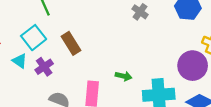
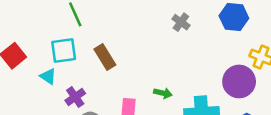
cyan square: (34, 38) -> (64, 51), turned 30
purple cross: (44, 67) -> (75, 97), moved

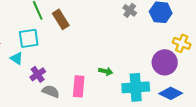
gray cross: (181, 22) -> (130, 10), moved
brown rectangle: (105, 57) -> (61, 19), moved

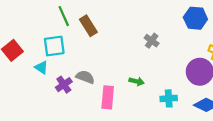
gray cross: (130, 10) -> (152, 41), moved
cyan cross: (136, 87) -> (169, 98), size x0.6
gray semicircle: (51, 91) -> (85, 77), moved

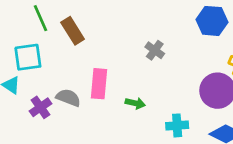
pink rectangle: (108, 97) -> (99, 84), moved

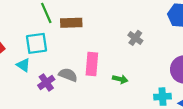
brown rectangle: (73, 31) -> (71, 23), turned -60
cyan cross: (177, 125) -> (162, 97), moved

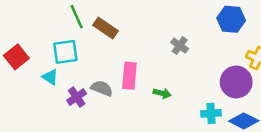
brown rectangle: (71, 23) -> (106, 28), turned 36

